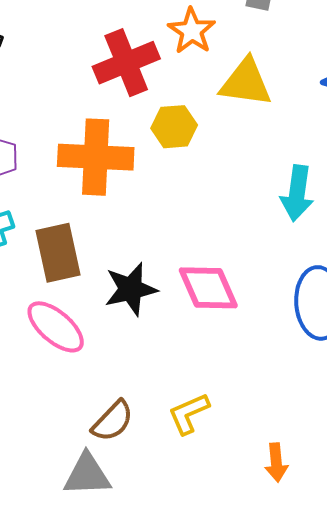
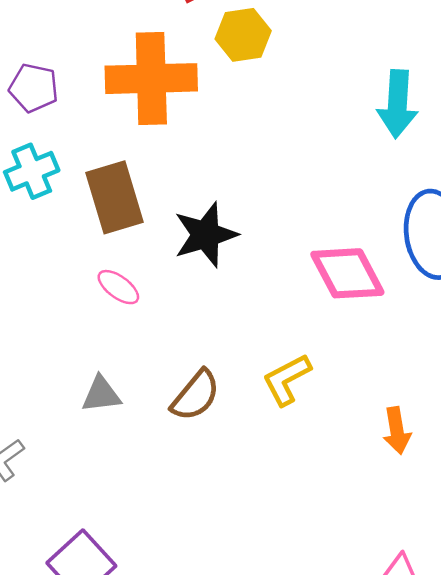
pink diamond: (208, 288) -> (347, 273), moved
pink ellipse: (56, 327) -> (118, 287), size x0.6
gray triangle: (87, 475) -> (101, 394), moved, size x0.7

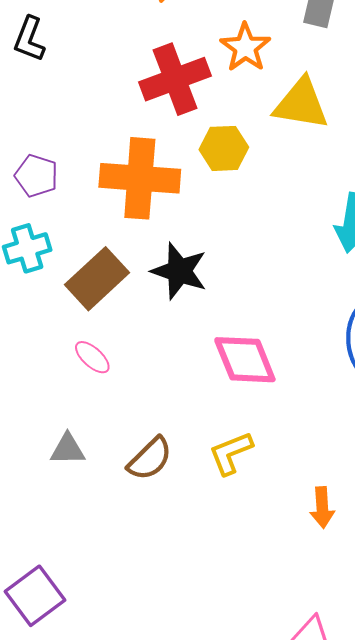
brown rectangle: (115, 197) -> (97, 279), turned 58
black star: (206, 235) -> (179, 271), moved, turned 30
pink diamond: (347, 273) -> (245, 360), moved

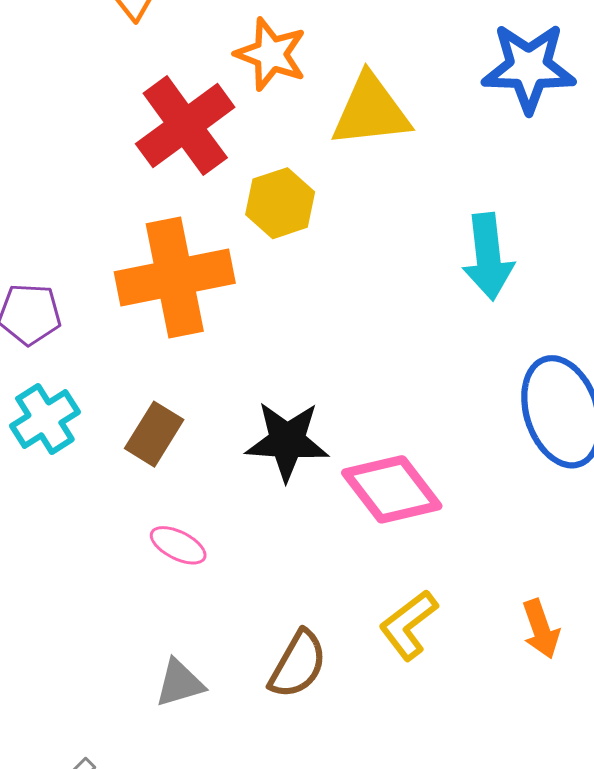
black star: (179, 271) -> (287, 441), moved
brown rectangle: (97, 279) -> (154, 434), size x0.7
orange arrow: (322, 507) -> (541, 629), moved

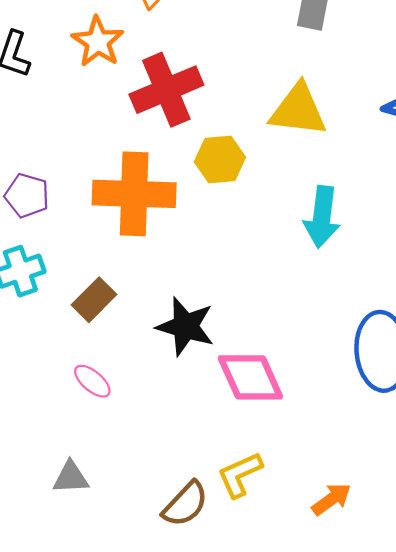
orange star: (271, 54) -> (98, 42), moved
cyan arrow: (488, 257) -> (322, 217), moved
orange arrow: (541, 629) -> (331, 499), turned -120
brown semicircle: (298, 664) -> (185, 504), moved

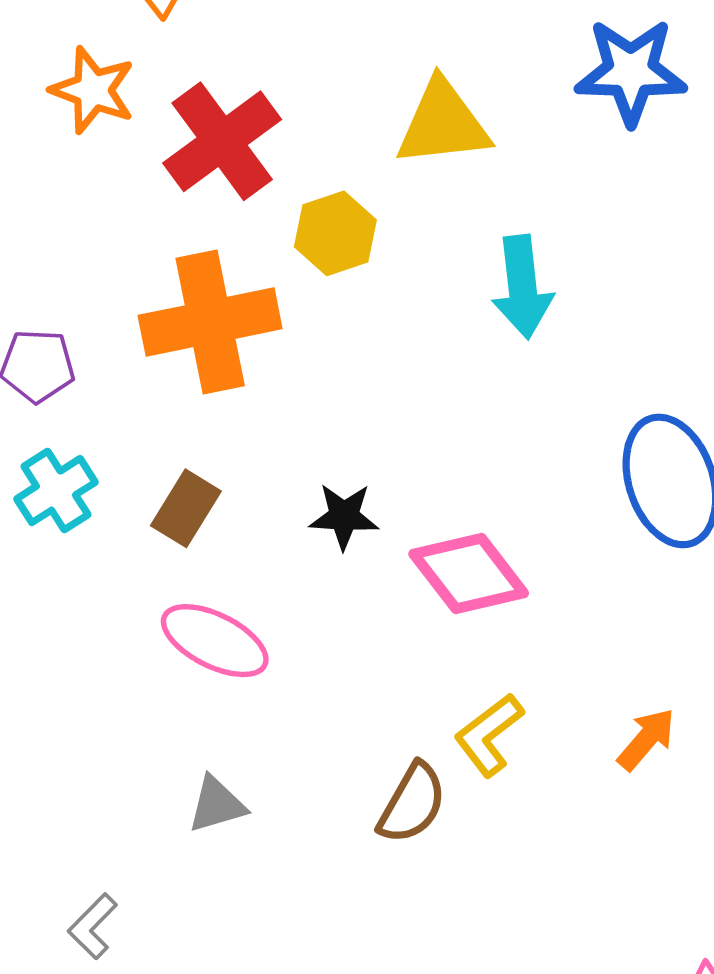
black star: (185, 326) -> (344, 516), size x0.7
pink ellipse: (92, 381) -> (215, 641), size x1.6

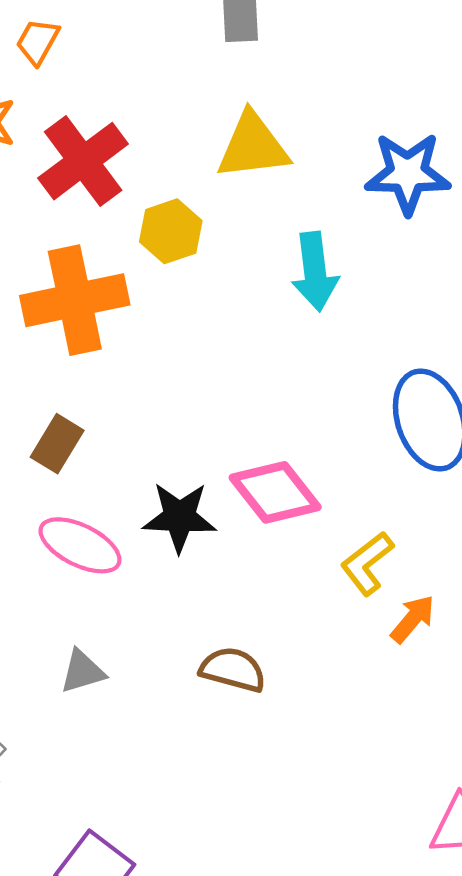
blue star: (631, 72) -> (408, 173), moved
black star: (344, 516) -> (179, 517), moved, size x1.4
yellow L-shape: (489, 735) -> (367, 563), moved
brown semicircle: (412, 803) -> (233, 669), turned -104

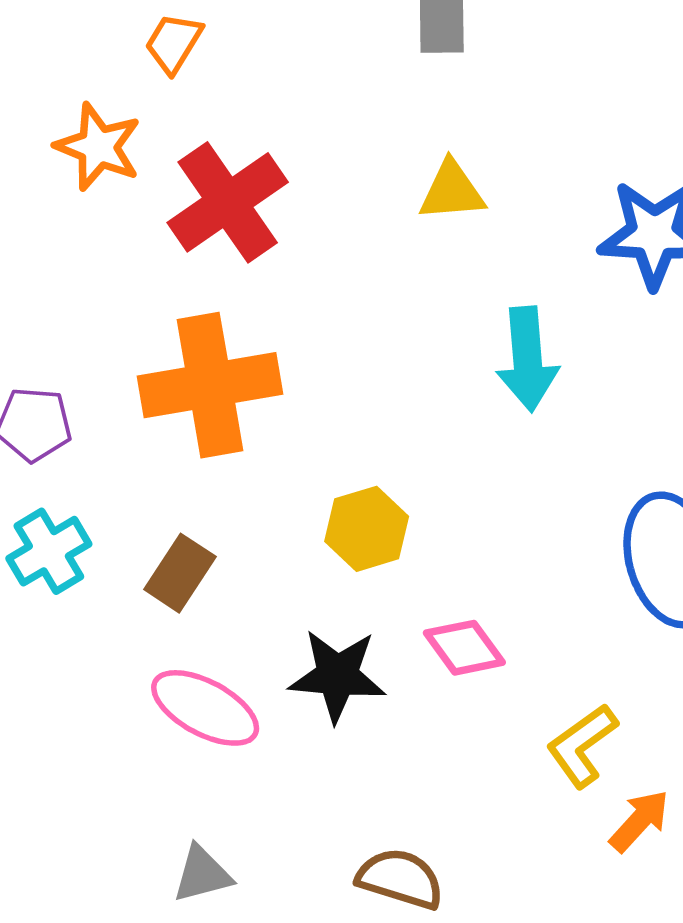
yellow triangle: (253, 146) -> (452, 191), size x0.7
yellow hexagon: (171, 231) -> (367, 529), moved
pink diamond: (275, 492) -> (464, 648), size x0.7

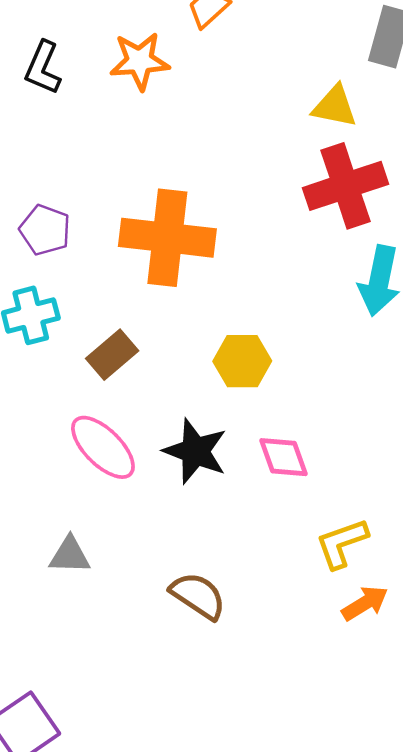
orange star: (98, 147) -> (140, 61), turned 30
yellow triangle: (452, 191) -> (335, 106), moved
red cross: (228, 202) -> (345, 186), moved

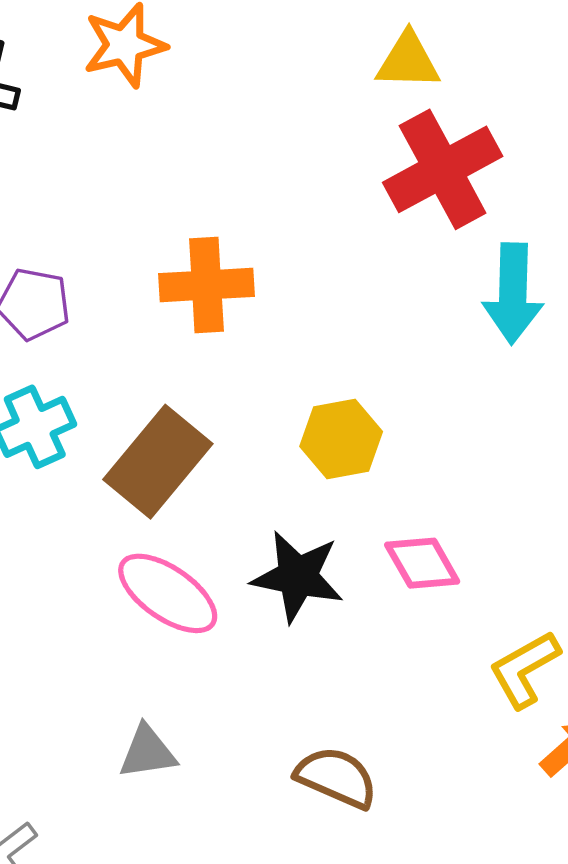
orange cross: (167, 238) -> (206, 285), size x0.7
brown rectangle: (112, 355) -> (158, 462), size x1.5

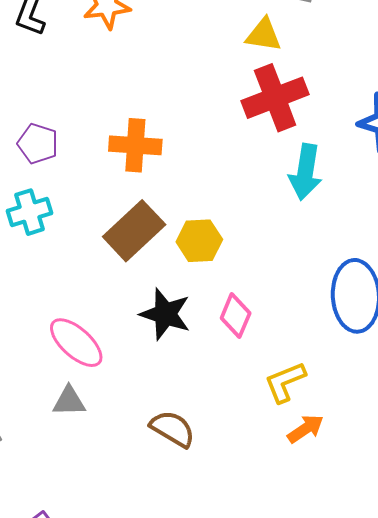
brown rectangle: (158, 462) -> (134, 231), moved
pink diamond: (422, 563) -> (236, 316), turned 45
pink ellipse: (168, 593) -> (76, 343), moved

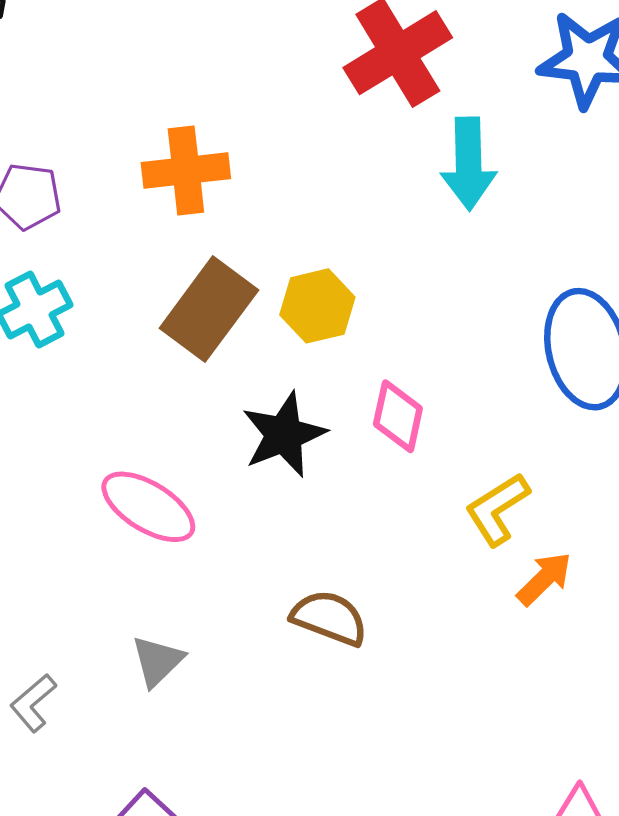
black star: (165, 314) -> (284, 435), turned -30
gray triangle: (69, 401) -> (157, 661), moved, turned -33

